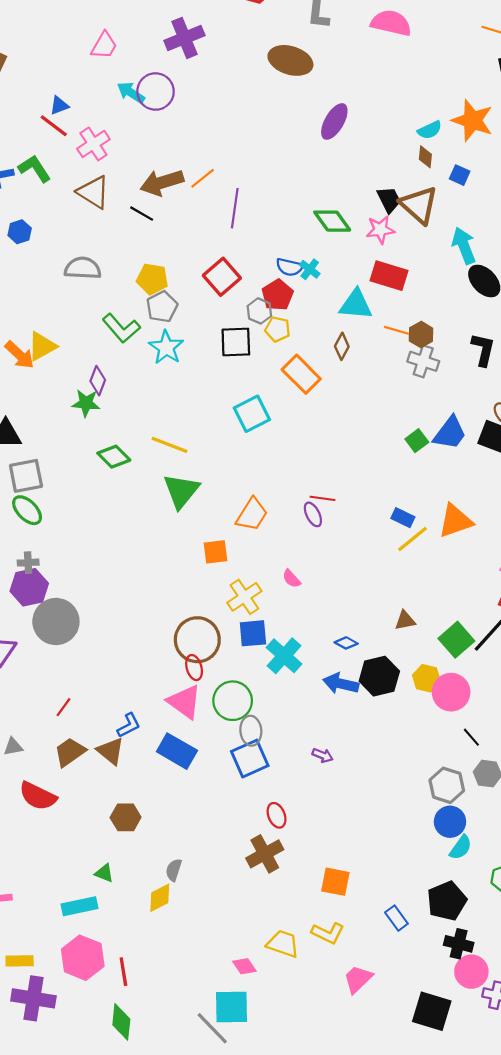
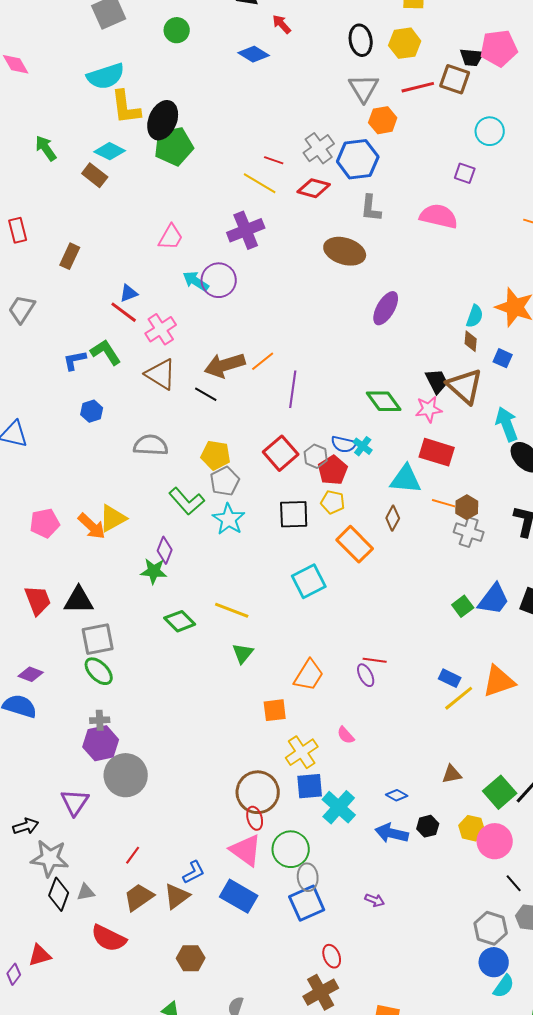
cyan semicircle: (430, 130) -> (475, 316), turned -45
gray hexagon: (259, 311) -> (316, 456), moved
green triangle: (181, 491) -> (243, 653), size x0.6
black hexagon: (379, 676) -> (428, 826), size x0.6
brown triangle: (111, 751) -> (177, 896), turned 44

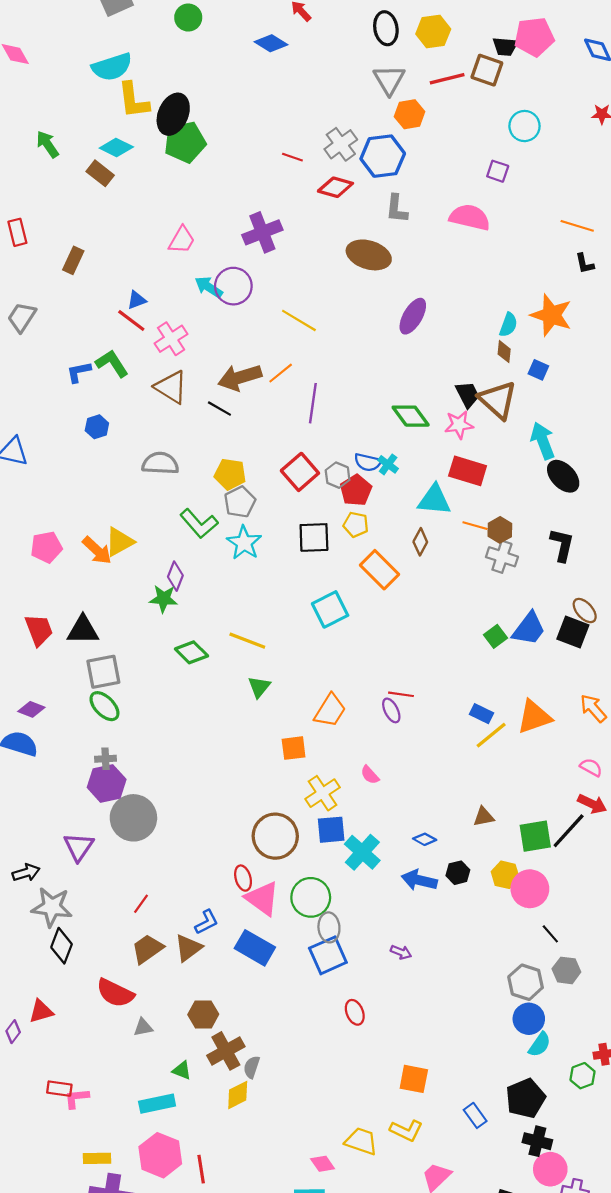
yellow line: (260, 183) -> (299, 320), moved
green square: (500, 792) -> (535, 836), turned 32
red ellipse: (255, 818) -> (243, 878), moved
gray triangle: (86, 892) -> (143, 1027), moved
brown cross: (321, 992) -> (226, 1051), moved

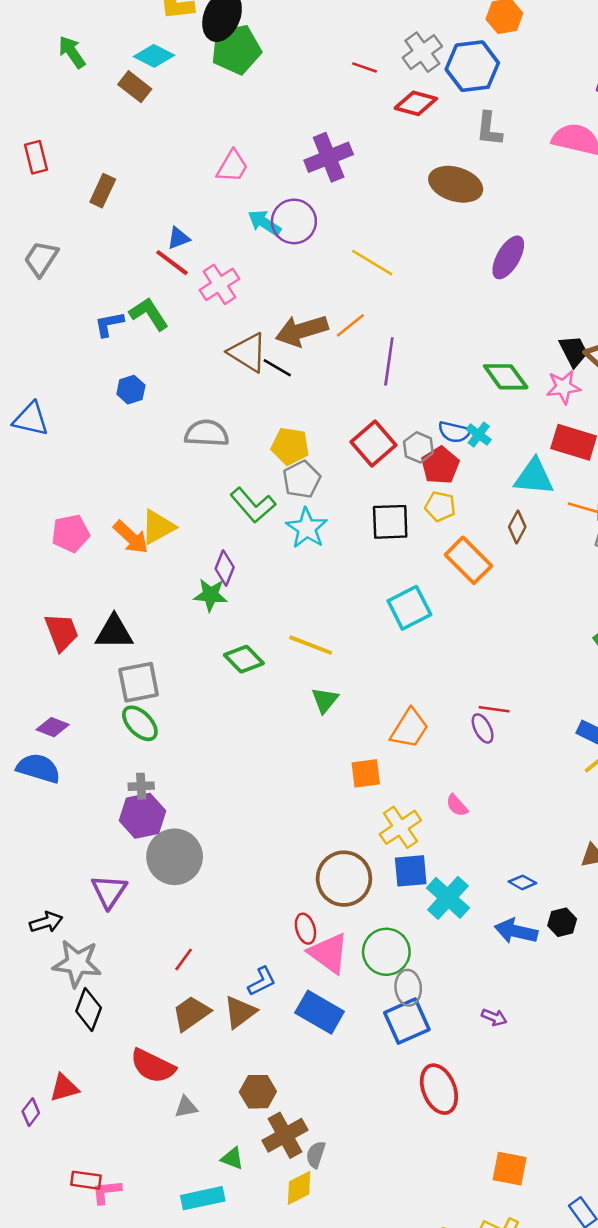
brown triangle: (171, 387) -> (248, 352), moved
red ellipse: (355, 1012) -> (439, 1089), size x1.6

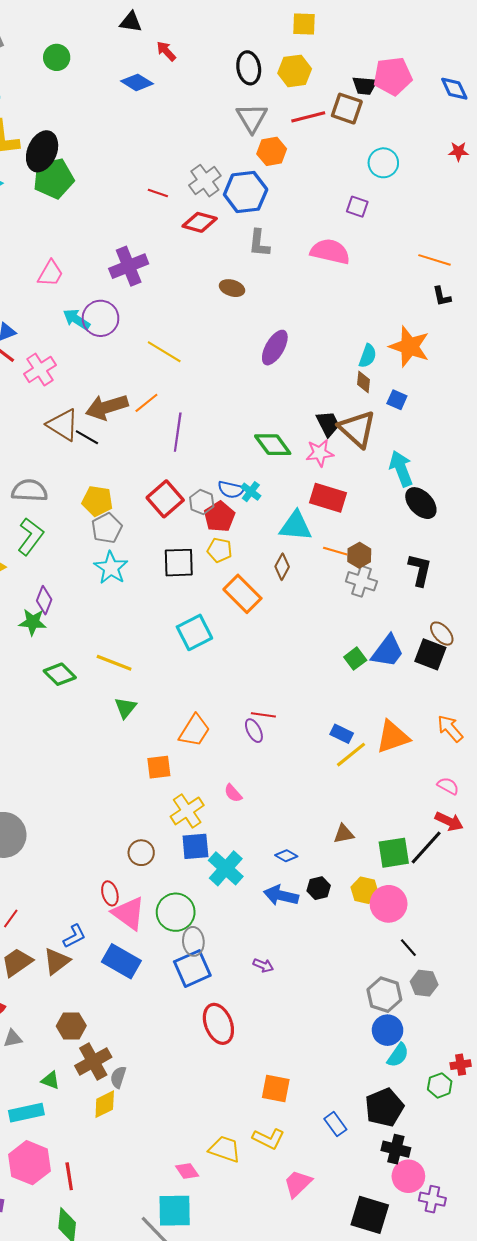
brown ellipse: (456, 184) -> (232, 288), size x0.6
green L-shape: (253, 505) -> (31, 536), moved, turned -102
brown circle: (344, 879) -> (141, 853), size x0.6

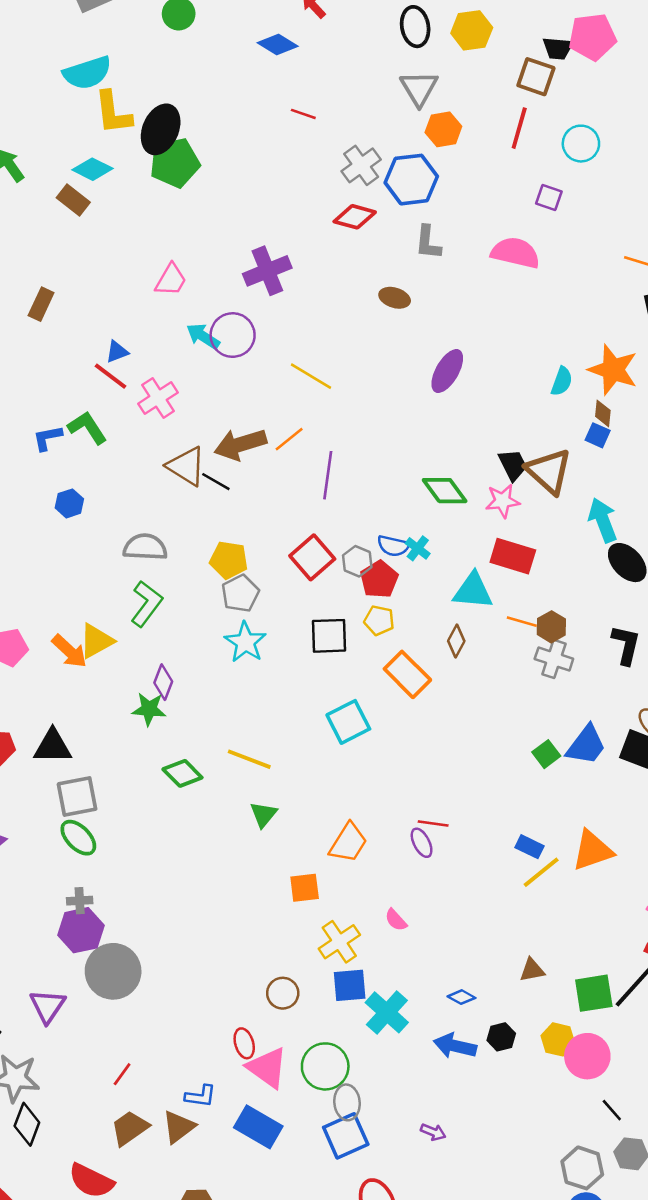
red line: (308, 117) -> (519, 128), moved, turned -60
red line: (158, 193) -> (303, 114), moved
brown diamond: (364, 382) -> (603, 413), moved
blue L-shape: (74, 936) -> (200, 1096), turned 35

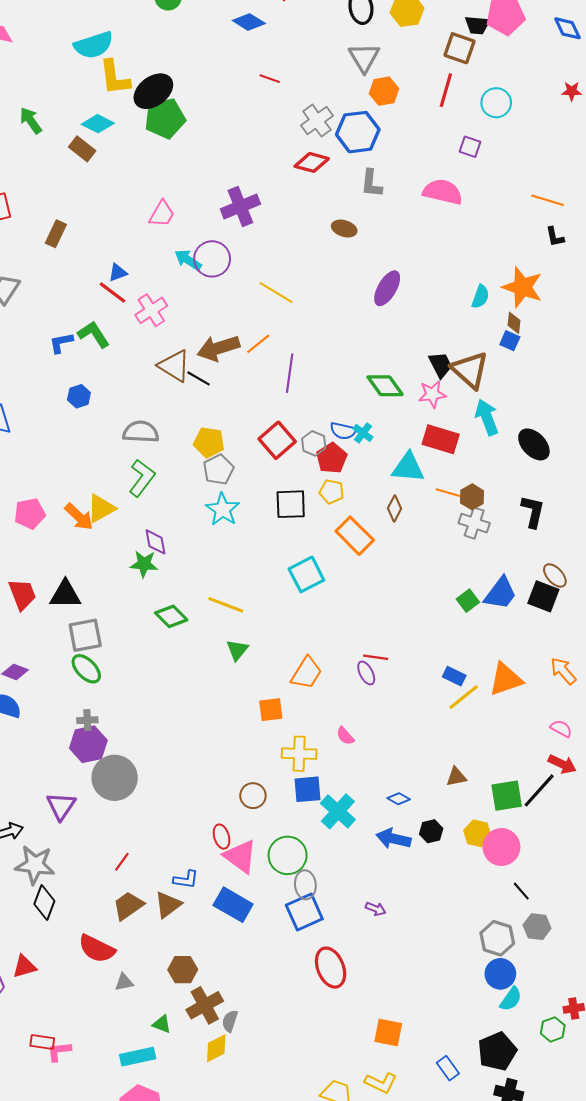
black ellipse: (161, 129) -> (153, 91), turned 30
cyan arrow: (603, 520) -> (487, 417), moved
purple diamond: (163, 682) -> (155, 542), turned -32
yellow cross: (339, 942) -> (299, 754), turned 36

